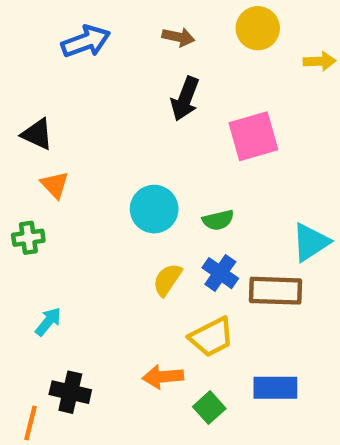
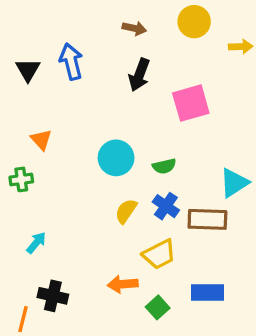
blue arrow: (86, 41) -> (71, 61), moved, turned -84
black triangle: (37, 134) -> (28, 70), moved, turned 35

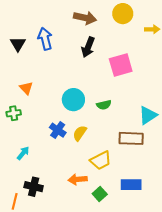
brown arrow: (134, 28) -> (85, 18), size x1.5
blue cross: (166, 206) -> (58, 130), moved

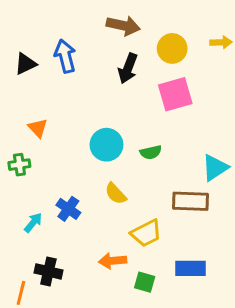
yellow circle: (123, 14) -> (172, 48), moved
black triangle: (18, 44) -> (26, 64), turned 35
blue cross: (58, 130) -> (68, 209), moved
yellow semicircle: (80, 133) -> (116, 194), turned -77
green square: (100, 194) -> (145, 282), turned -32

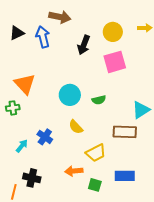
brown arrow: (123, 26) -> (60, 17), moved
black triangle: (26, 64) -> (17, 33), moved
orange triangle: (38, 128) -> (25, 84), size x1.6

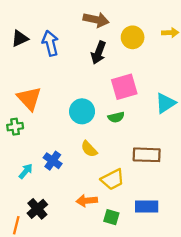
brown arrow: (60, 17) -> (96, 20), moved
pink square: (115, 62) -> (124, 87), moved
cyan triangle: (141, 110) -> (165, 103), moved
black cross: (32, 178) -> (37, 209), turned 36

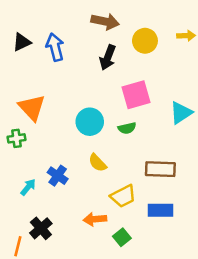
blue rectangle: (147, 206) -> (160, 210), moved
green square: (111, 217) -> (122, 237), turned 35

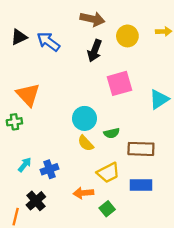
blue arrow: (55, 47) -> (48, 42), turned -40
cyan circle: (90, 122) -> (85, 118), moved
green semicircle: (127, 128) -> (112, 133), moved
blue cross: (58, 176) -> (49, 169), moved, turned 36

